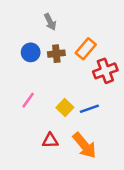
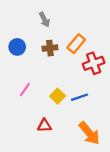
blue circle: (31, 52) -> (17, 47), moved
orange arrow: (84, 145) -> (89, 133), moved

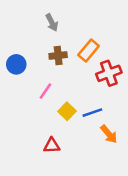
blue circle: (17, 47) -> (16, 64), moved
pink line: (25, 90) -> (45, 91), moved
orange arrow: (89, 133) -> (109, 134), moved, size x0.7

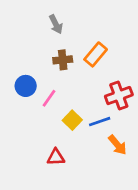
blue circle: (16, 64) -> (26, 86), moved
red cross: (109, 73) -> (119, 96), moved

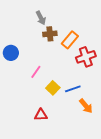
brown cross: (63, 60) -> (50, 34), moved
blue circle: (26, 86) -> (11, 53), moved
red cross: (119, 96) -> (86, 57), moved

